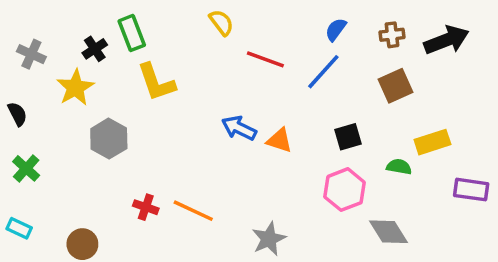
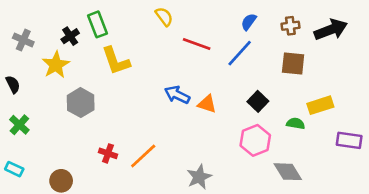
brown square: (395, 86) -> (293, 64), turned 30
black square: (348, 137) -> (258, 101), turned -30
orange line: (193, 211) -> (143, 156), turned -68

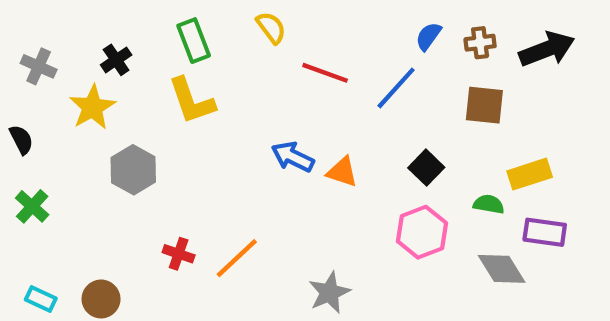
blue semicircle: (249, 22) -> (428, 36), moved
green rectangle: (98, 24) -> (194, 41), moved
purple rectangle: (349, 140) -> (545, 232), moved
cyan rectangle: (14, 169) -> (41, 299), moved
gray diamond: (288, 172) -> (502, 269), moved

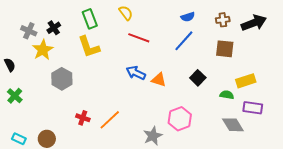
blue semicircle: (428, 36) -> (188, 17), moved, turned -144
gray cross: (39, 66) -> (29, 31), moved
red line: (325, 73) -> (139, 38), moved
pink hexagon: (422, 232) -> (180, 119), moved

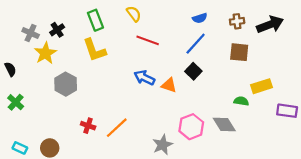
black square: (198, 78) -> (193, 71), moved
purple rectangle: (253, 108) -> (287, 111), moved
gray diamond: (233, 125) -> (224, 125), moved

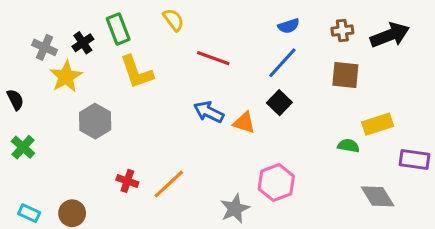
yellow semicircle: (134, 14) -> (173, 20), moved
green rectangle: (95, 20) -> (118, 29), moved
gray diamond: (224, 125) -> (378, 196), moved

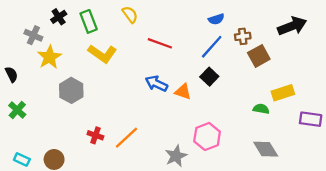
brown cross: (342, 31) -> (243, 36), moved
black cross: (83, 43) -> (59, 17), moved
yellow L-shape: (137, 72) -> (102, 54), turned -36
brown square: (345, 75) -> (259, 56), turned -35
gray diamond: (378, 196) -> (266, 149), moved

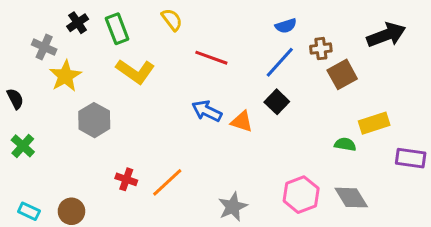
pink hexagon: (207, 136) -> (301, 195), moved

